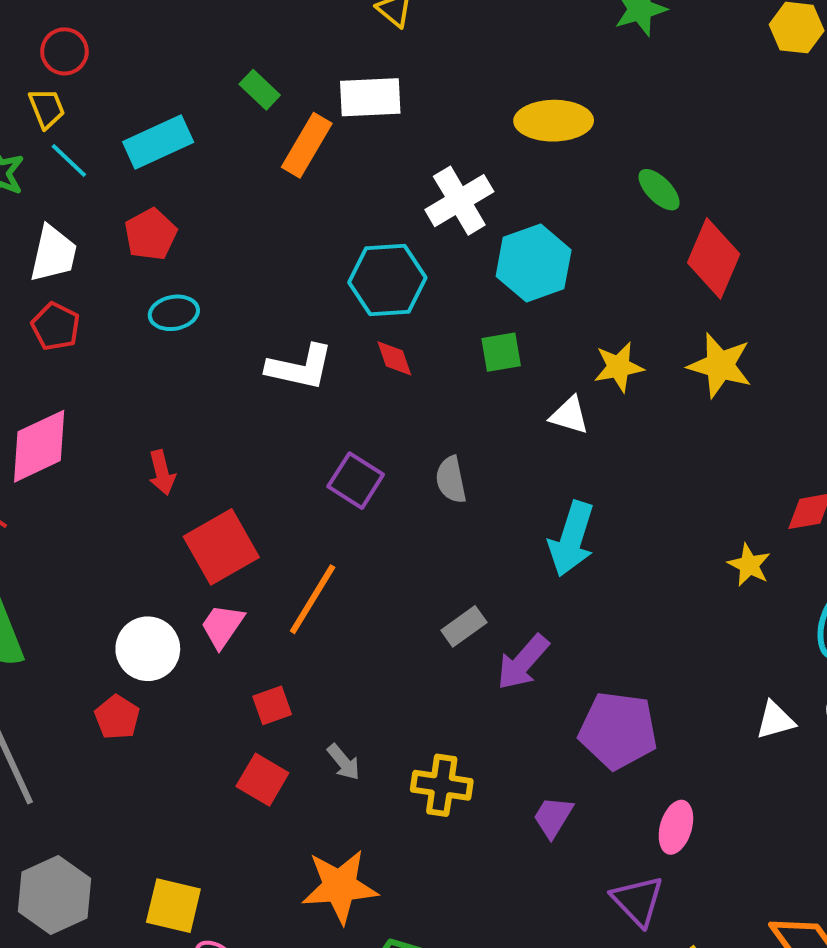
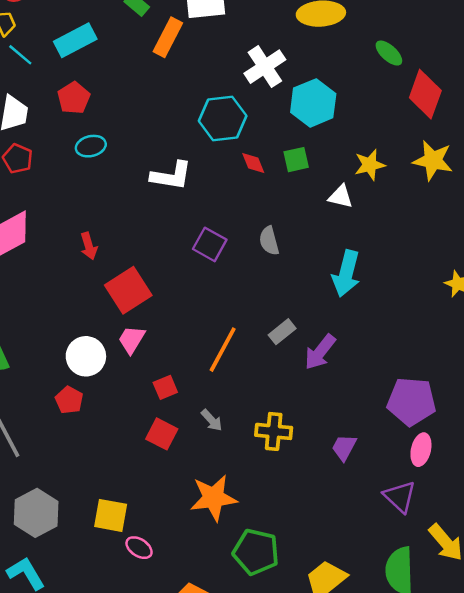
red diamond: (394, 358) -> (253, 163), moved
orange line: (313, 599) -> (223, 350), moved
purple pentagon: (618, 730) -> (411, 401), moved

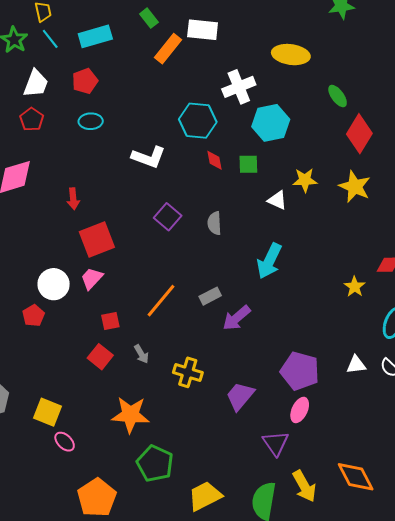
purple trapezoid: (344, 447) -> (240, 396), size x1.4

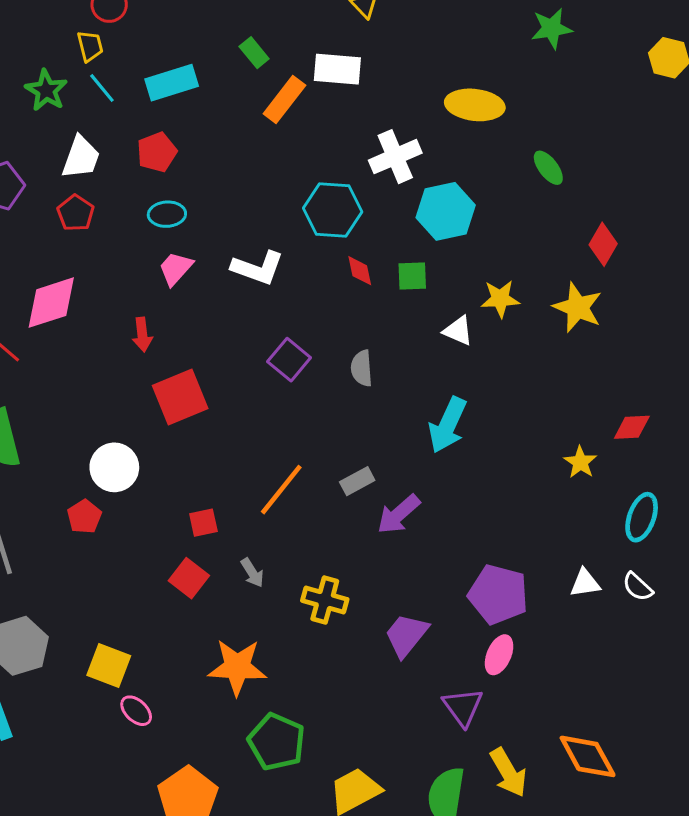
red diamond: (359, 134) -> (603, 244), moved, size x0.7
pink trapezoid: (92, 278) -> (176, 268), moved

